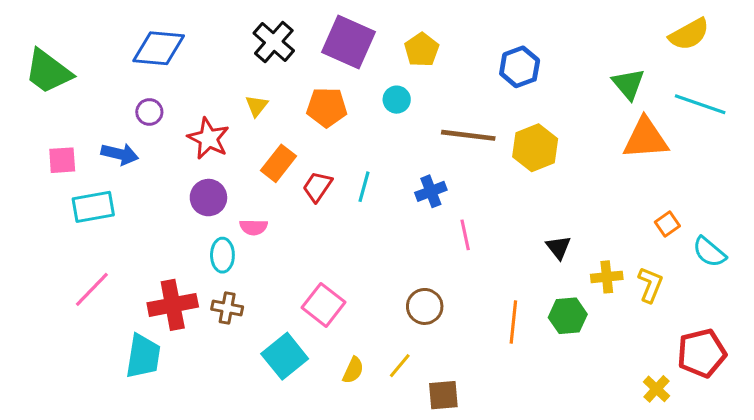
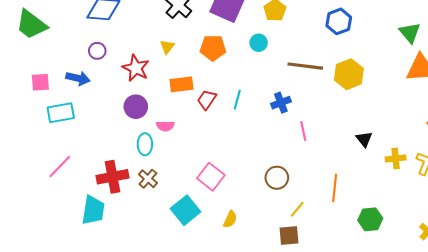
orange rectangle: (278, 163) -> (181, 84), turned 45
brown cross: (227, 308) -> (148, 179), turned 30
green hexagon: (568, 316) -> (370, 219), moved
yellow line: (400, 366) -> (297, 209), moved

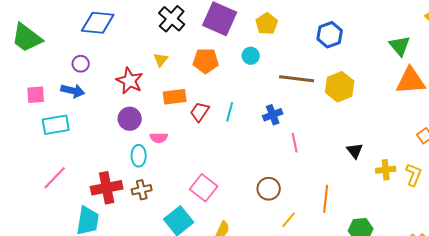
purple circle: (97, 51) -> (81, 64), moved
brown cross: (148, 179) -> (142, 190), turned 36

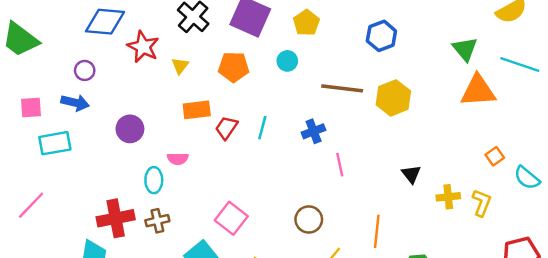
red star: (130, 81) -> (143, 47), moved
purple circle: (130, 119) -> (130, 129), moved
pink line: (55, 178) -> (31, 205), moved

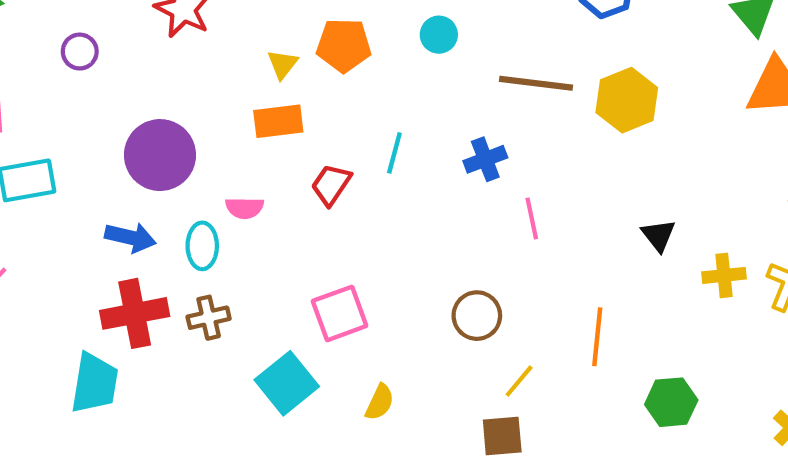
yellow triangle: (180, 66) -> (283, 64), moved
blue arrow: (75, 103) -> (130, 237), moved
red trapezoid: (227, 128) -> (331, 185), moved
purple circle: (130, 129) -> (160, 155), size x1.4
pink square: (231, 218) -> (340, 313), turned 32

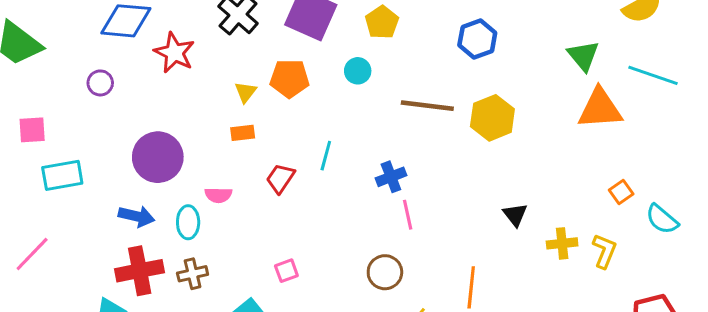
orange rectangle: (278, 121) -> (243, 133), size x0.7
blue cross: (485, 159) -> (391, 177), moved
pink line: (532, 218) -> (408, 215), moved
pink square: (340, 313) -> (286, 271), size x0.6

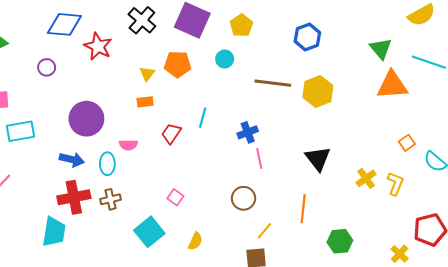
black triangle: (515, 215) -> (318, 158), moved, size x1.5
yellow cross: (562, 243) -> (366, 178), turned -30
pink square: (286, 271) -> (175, 197), turned -35

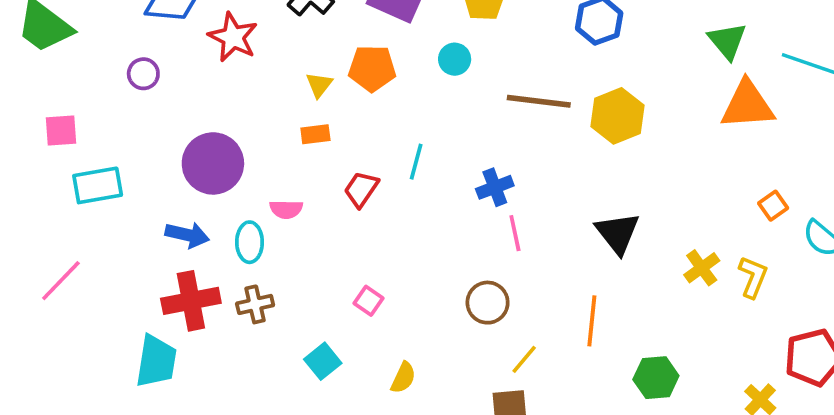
cyan square: (149, 232) -> (323, 361), size x0.7

